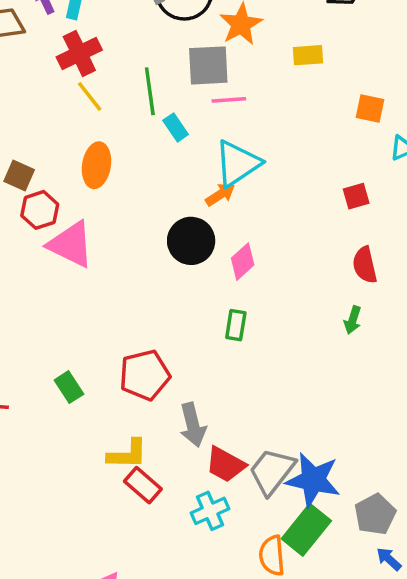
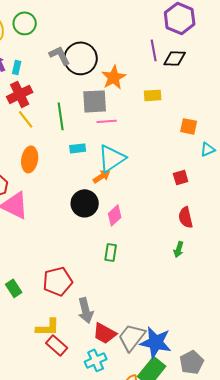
cyan rectangle: (176, 127) -> (78, 148), moved, turned -63

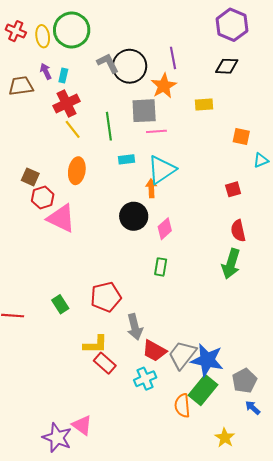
green circle: (25, 23) -> (72, 30), size x1.5
purple line: (154, 50) -> (173, 58), moved
orange arrow: (102, 176) -> (151, 188), turned -60
green arrow: (179, 249) -> (231, 264), size x1.8

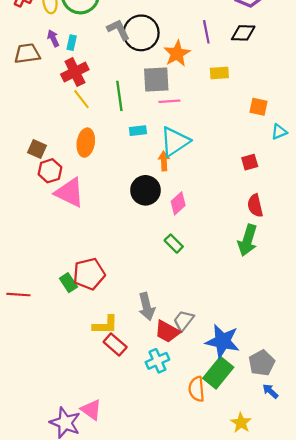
purple line: (173, 58) -> (206, 32), moved
green rectangle: (161, 267) -> (174, 244), turned -54
red pentagon: (106, 297) -> (89, 274), moved
gray trapezoid: (182, 355) -> (183, 321), moved, size x0.7

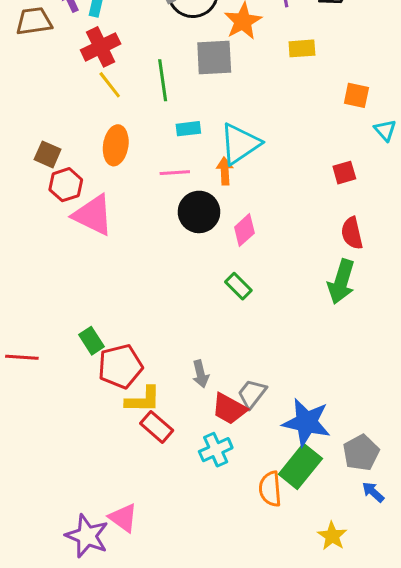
pink line: (169, 101) -> (175, 173), moved
cyan triangle: (279, 132) -> (385, 130), turned -49
red pentagon: (89, 274) -> (120, 366), moved
gray arrow: (147, 307) -> (201, 374), size x0.7

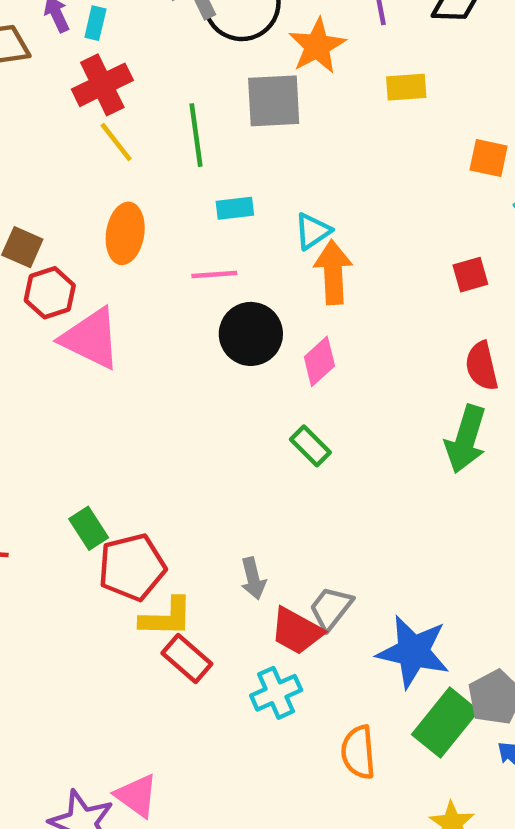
cyan triangle: (240, 144) -> (313, 231), size x0.6
orange arrow: (225, 171) -> (333, 272), moved, size x1.5
green rectangle: (300, 466) -> (445, 723), moved

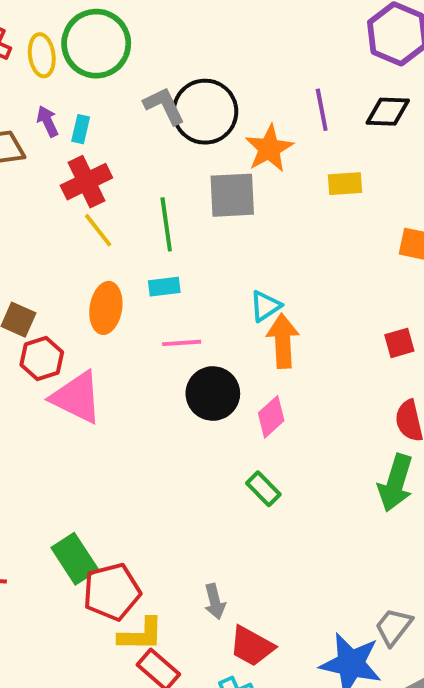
cyan rectangle: (235, 208) -> (164, 287), moved
green rectangle: (89, 528) -> (75, 559), size x1.4
gray trapezoid: (331, 608) -> (394, 627), moved

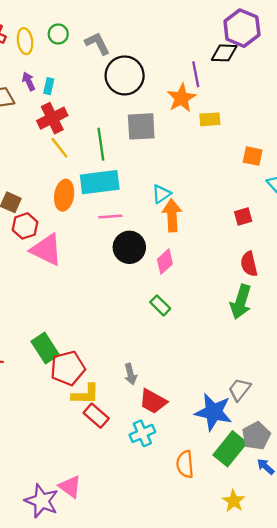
green circle: (96, 44) -> (58, 34), size x0.5
gray L-shape: (164, 106) -> (97, 43), moved
black diamond: (388, 112) -> (224, 53), moved
orange star: (269, 149) -> (181, 98), moved
cyan rectangle: (164, 287) -> (100, 182), size x2.0

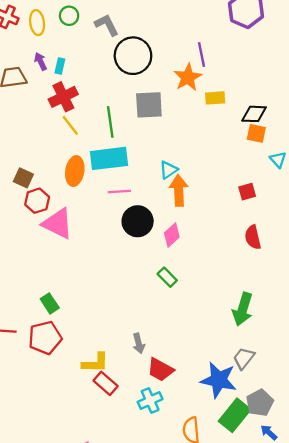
black diamond: (224, 53) -> (254, 114), moved
green arrow: (241, 302) -> (243, 309), moved
green rectangle: (45, 348) -> (50, 303), moved, size x0.7
red pentagon: (68, 368) -> (45, 338), moved

